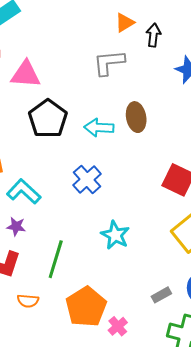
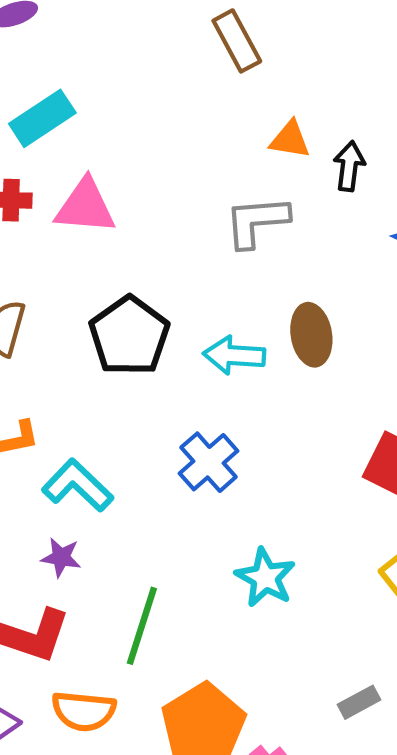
orange triangle: (125, 23) -> (290, 140), turned 40
pink triangle: (26, 74) -> (85, 206), moved
orange semicircle: (28, 301) -> (84, 711), size x1.4

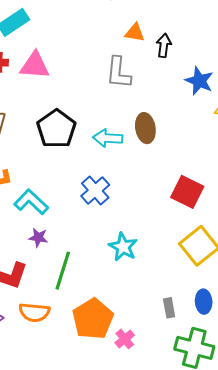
gray L-shape: (257, 221) -> (119, 73), turned -80
purple star: (61, 557) -> (38, 238), moved
gray rectangle: (359, 702) -> (169, 308), turned -72

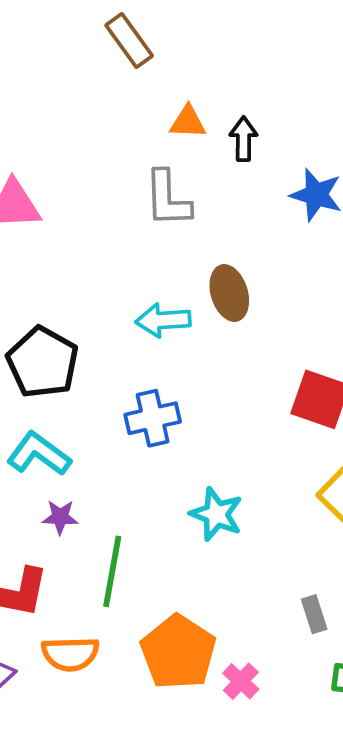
black pentagon: (56, 129) -> (43, 362), moved
blue cross: (95, 190) -> (153, 418), turned 36

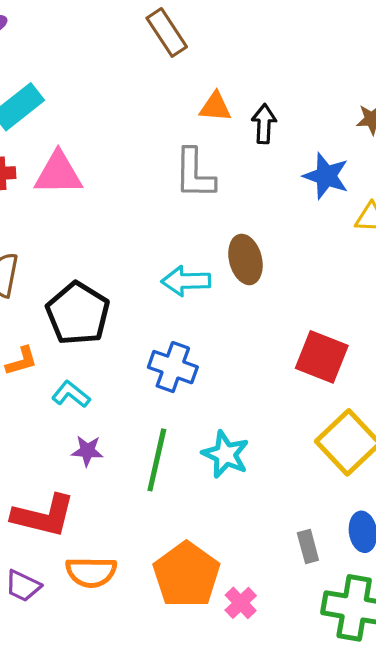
blue cross: (153, 418) -> (173, 367), turned 30
cyan L-shape: (39, 454) -> (71, 394), size x0.7
green line: (112, 571) -> (157, 460), moved

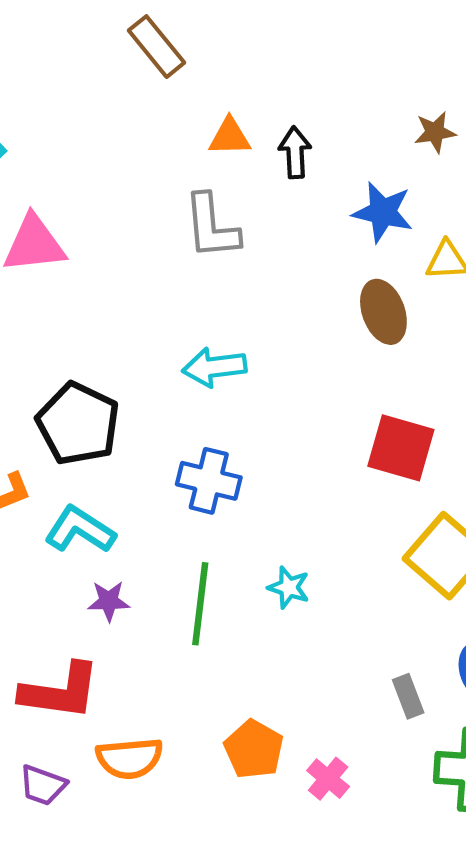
brown ellipse: (245, 259) -> (383, 312), moved
cyan L-shape: (71, 394) -> (80, 530), size x1.4
cyan star: (225, 454) -> (289, 587), size x0.7
orange pentagon: (186, 575) -> (254, 749), size x0.7

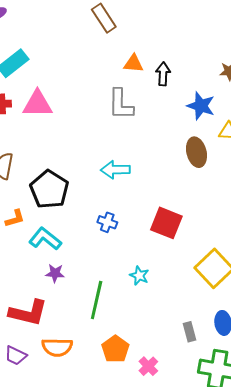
red square: (401, 448) -> (166, 223), moved
blue cross: (209, 481) -> (107, 222), size x0.7
green line: (200, 604) -> (97, 300), moved

